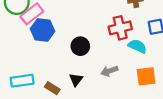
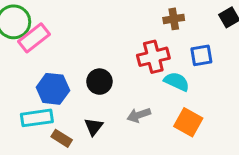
blue hexagon: (43, 30) -> (53, 89), moved
orange square: (146, 76) -> (188, 122), turned 36
cyan rectangle: (22, 81) -> (37, 118), moved

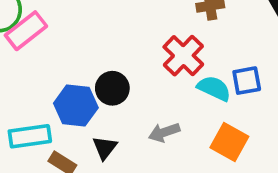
blue square: (201, 55) -> (247, 81), moved
red cross: (153, 57) -> (183, 56), turned -32
blue hexagon: (53, 89) -> (76, 106), moved

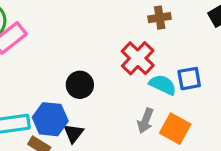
blue hexagon: (76, 106) -> (50, 119), moved
gray arrow: (164, 132) -> (145, 121), moved, turned -50

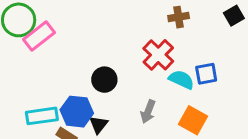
gray arrow: (145, 121) -> (148, 112), moved

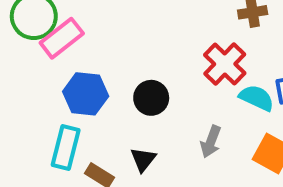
blue hexagon: (77, 112) -> (86, 94), moved
cyan rectangle: (42, 116) -> (66, 148), turned -68

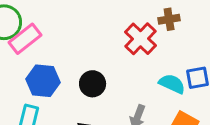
red cross: (225, 64) -> (141, 39), moved

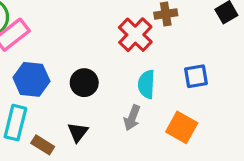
cyan semicircle: (172, 84) -> (146, 84), moved, turned -112

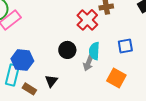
blue hexagon: (31, 79) -> (22, 60), moved
black circle: (84, 83) -> (67, 50), moved
gray arrow: (132, 118) -> (88, 63), moved

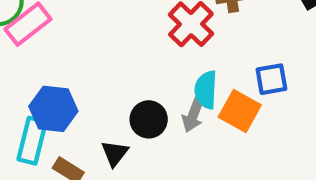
black circle: (67, 50) -> (149, 119), moved
orange square: (116, 78) -> (240, 111), moved

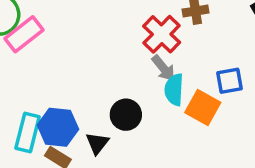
blue hexagon: (53, 109) -> (58, 127), moved
gray arrow: (193, 115) -> (163, 68), moved, turned -60

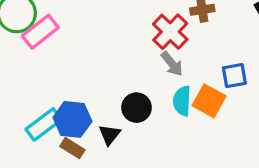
cyan semicircle: (174, 90) -> (182, 101), moved
cyan rectangle: (28, 133) -> (44, 124), turned 39

